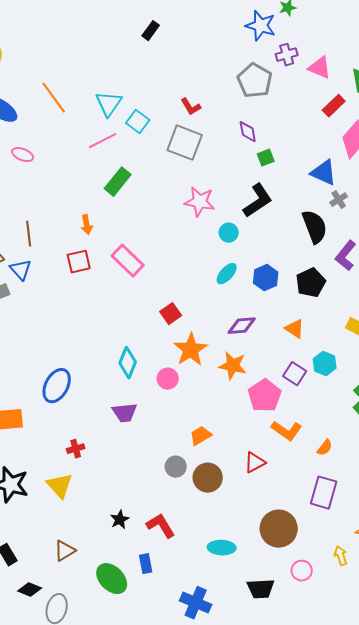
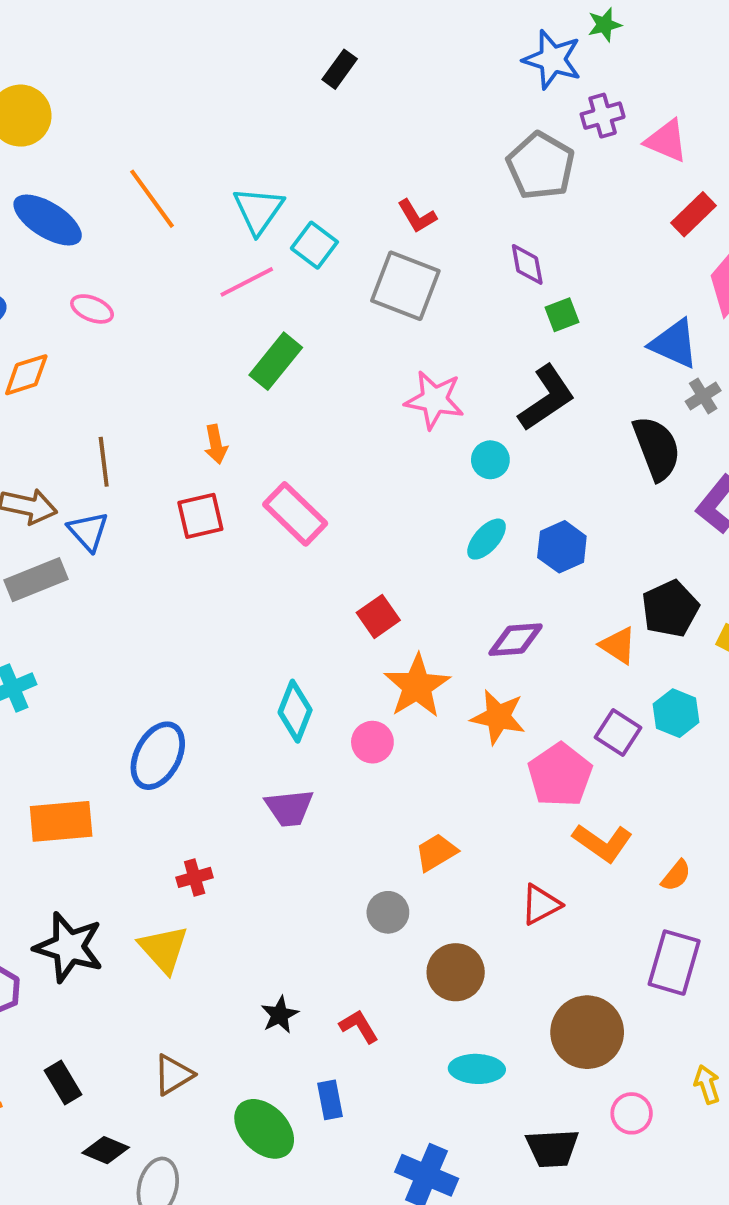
black pentagon: (311, 283) -> (670, 609), moved
brown circle: (208, 478) -> (456, 972), moved
red L-shape: (161, 526) -> (359, 1026), size x0.7

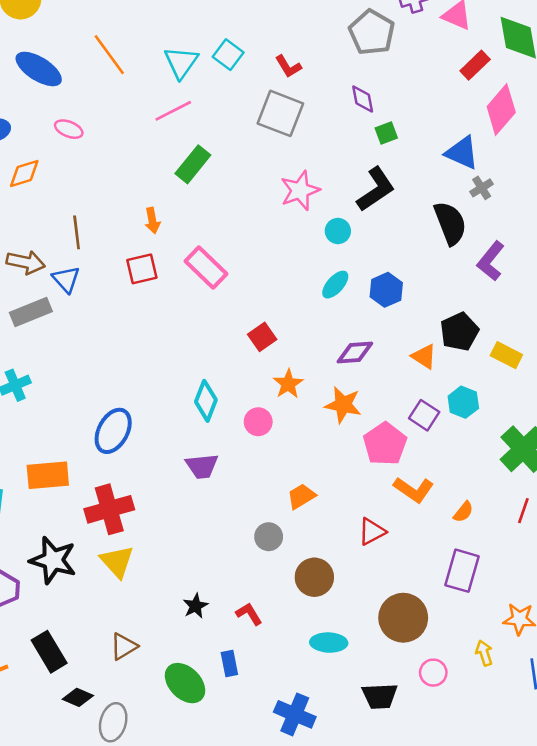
cyan square: (314, 245) -> (228, 55), moved
pink star: (434, 400) -> (300, 190), turned -30
orange star: (417, 686) -> (288, 384), size x0.7
red cross: (195, 877) -> (109, 509), moved, size x2.0
black rectangle: (63, 1082) -> (49, 652), size x1.4

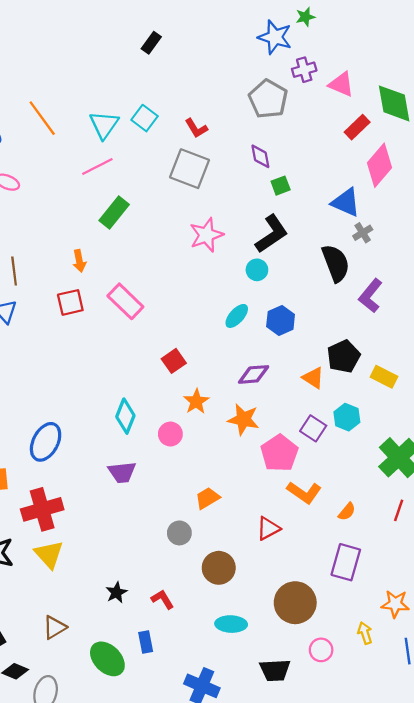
cyan circle: (338, 231) -> (257, 270), moved

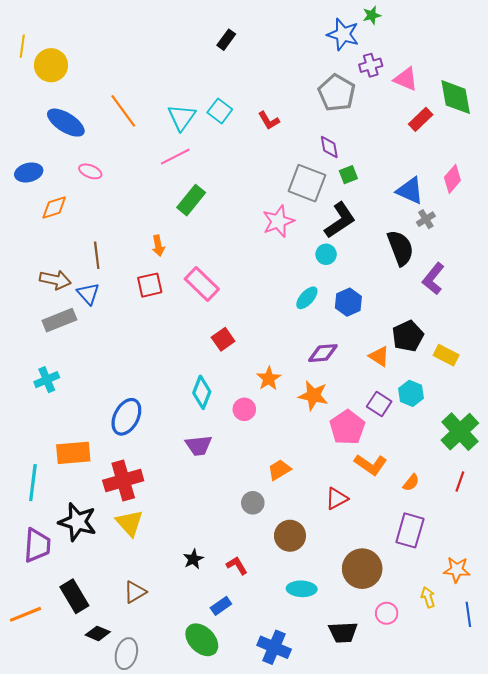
pink diamond: (380, 165) -> (452, 179), moved, size x0.7
gray square: (189, 169) -> (307, 183), moved
red square: (174, 361) -> (223, 339), moved
blue rectangle: (146, 642) -> (221, 606), turned 66
green ellipse: (107, 659) -> (202, 640), moved

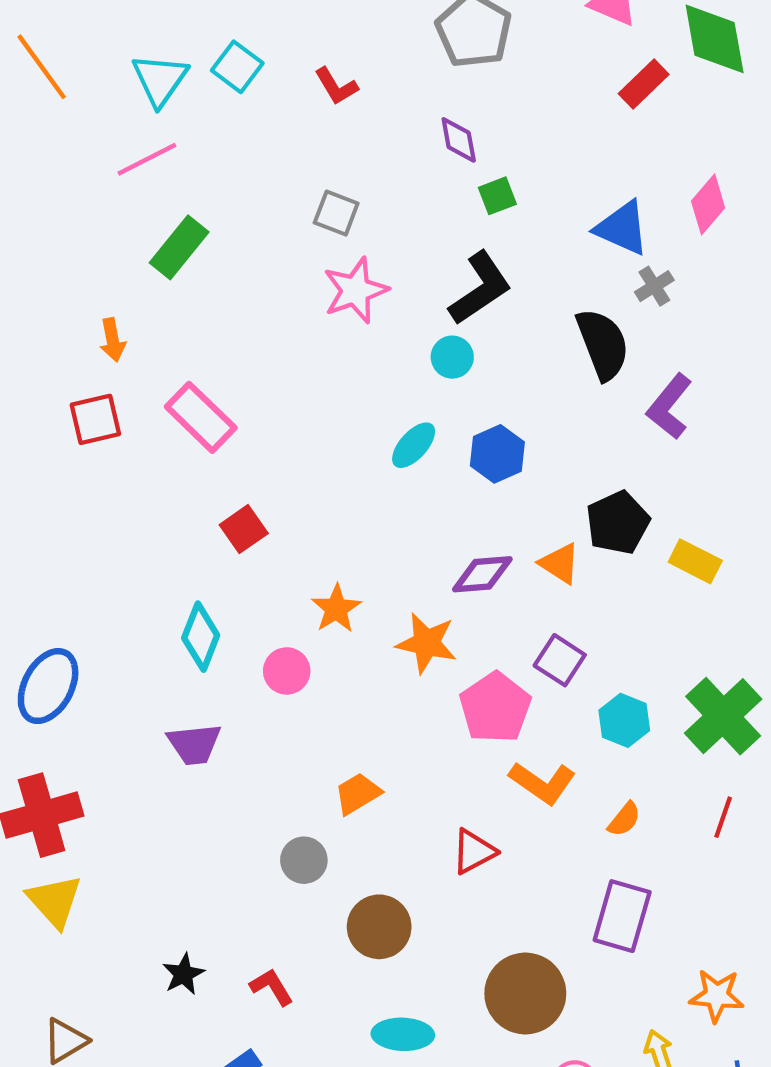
gray square: (307, 183) -> (336, 213), moved, size x0.6
purple diamond: (323, 353) -> (482, 574), moved
cyan hexagon: (411, 393) -> (624, 720), moved

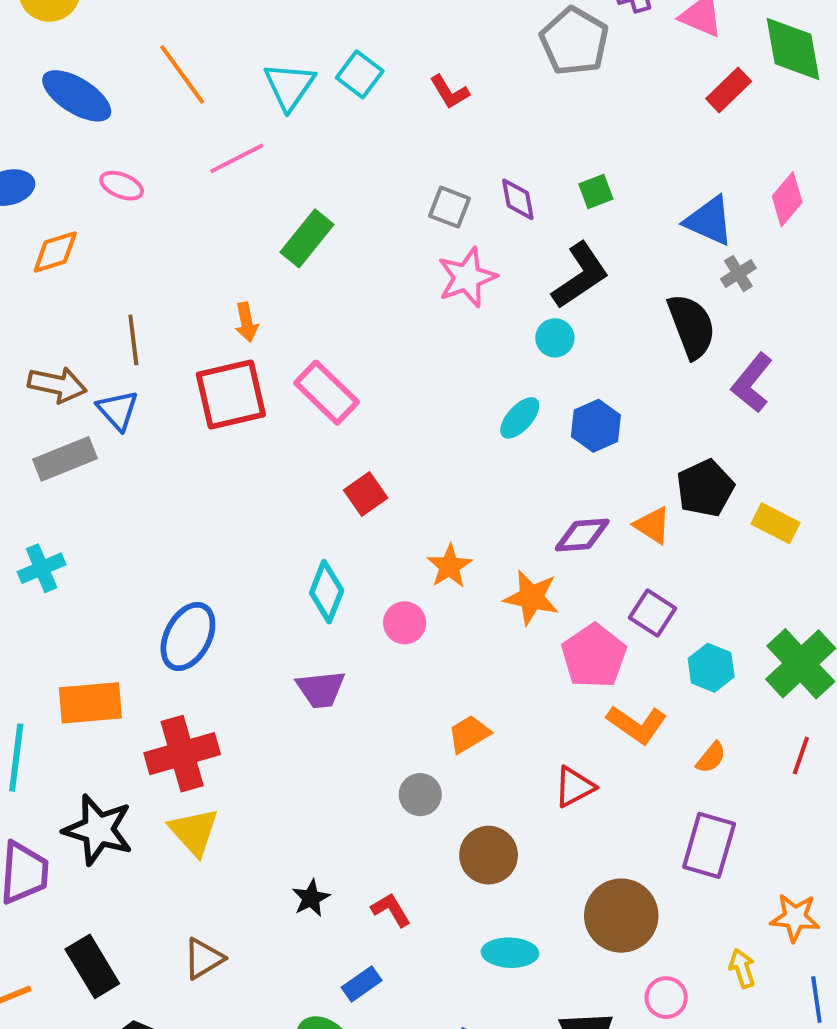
purple diamond: (459, 140) -> (518, 199), moved
pink line: (147, 159) -> (237, 158), moved
red square: (95, 419) -> (231, 394), size x1.5

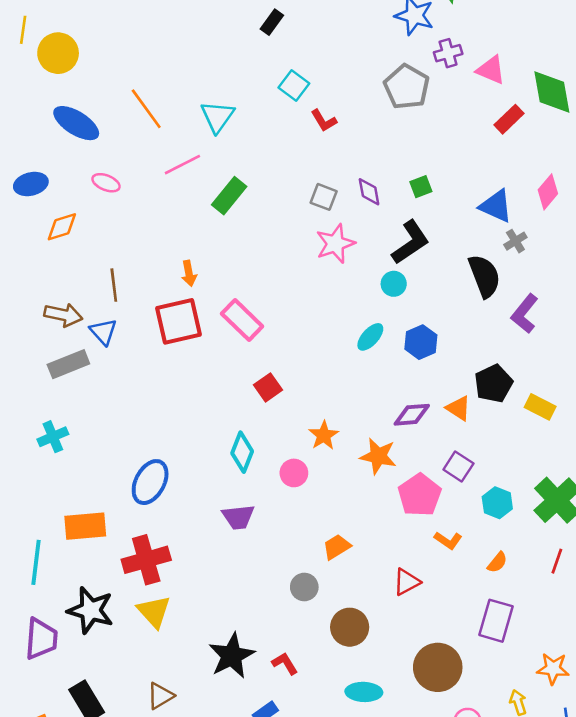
cyan square: (360, 74) -> (294, 86), moved
green rectangle: (307, 238) -> (229, 196), moved
orange L-shape: (637, 724) -> (448, 540), size x0.7
black star: (311, 898) -> (232, 656), size x1.8

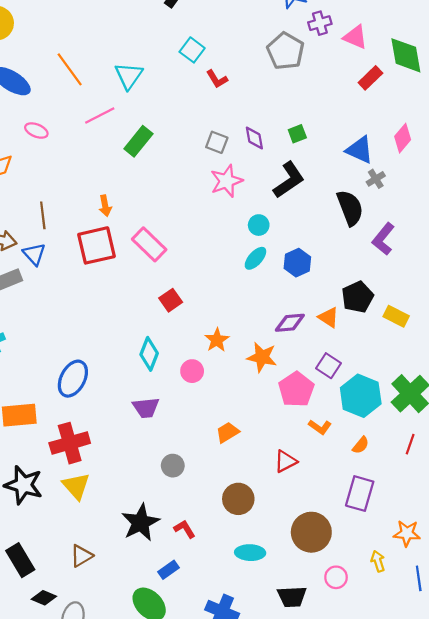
cyan circle: (394, 284) -> (259, 225), moved
cyan hexagon: (497, 503) -> (361, 396), size x1.6
gray circle: (304, 587) -> (173, 466), moved

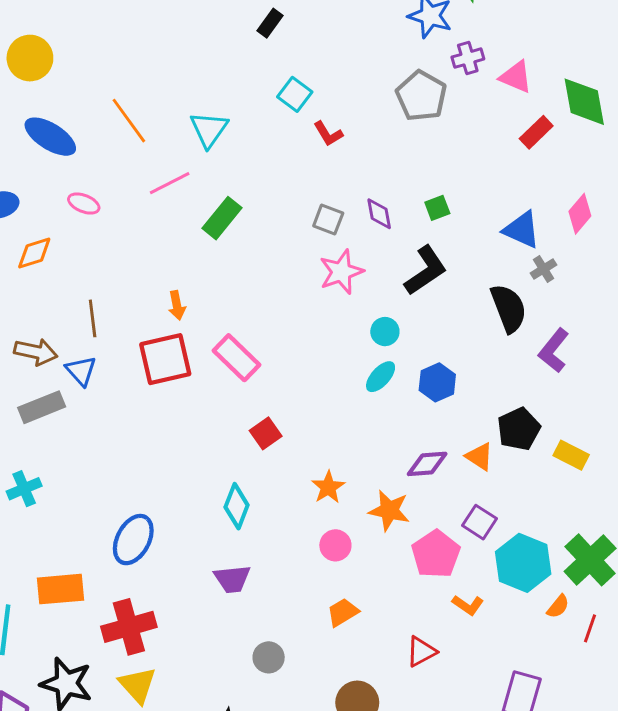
pink circle: (192, 371) -> (335, 545), moved
orange semicircle: (361, 445) -> (558, 606), moved

